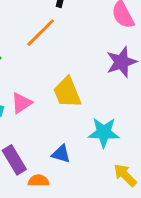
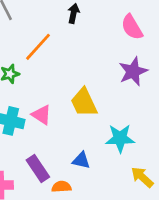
orange line: (41, 33) -> (38, 47), moved
pink triangle: (21, 103) -> (42, 115), turned -50

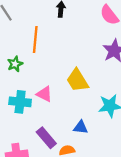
orange line: (38, 47) -> (35, 40), turned -30

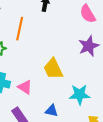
pink triangle: (44, 94) -> (25, 87), moved

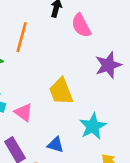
pink semicircle: (88, 14) -> (81, 25), moved
cyan star: (80, 95) -> (93, 126), turned -30

